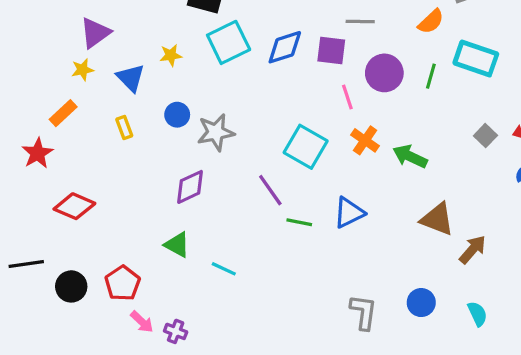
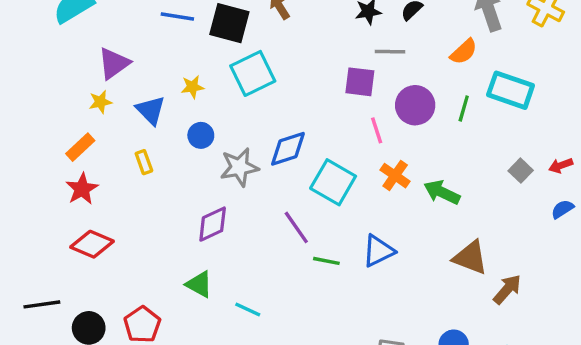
blue diamond: (285, 47) -> (288, 149), moved
blue circle: (177, 115) -> (201, 135), moved
red star: (37, 153) -> (82, 189), moved

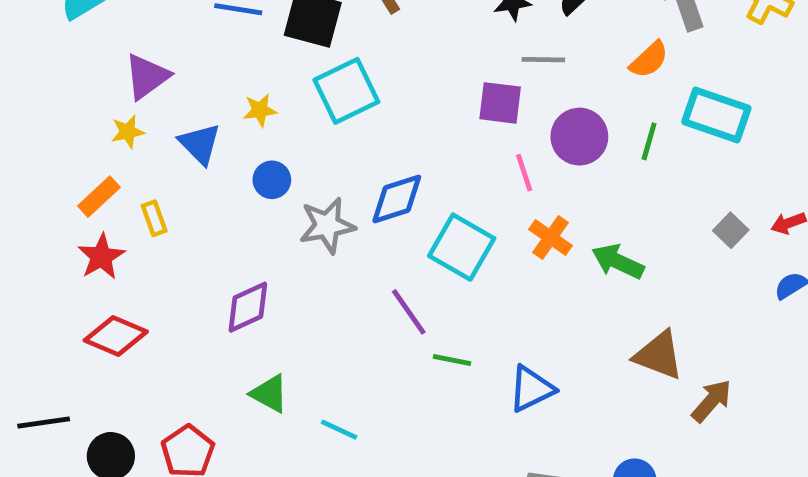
yellow rectangle: (144, 162) -> (154, 218), moved
purple diamond: (213, 224) -> (248, 307), moved
blue triangle: (378, 251) -> (531, 389), moved

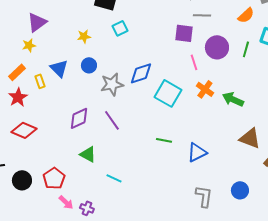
cyan square: (346, 91) -> (120, 28), size x0.6
blue triangle: (200, 144) -> (59, 68), moved
purple line: (409, 312) -> (112, 120), moved
cyan line: (339, 430) -> (114, 178), moved

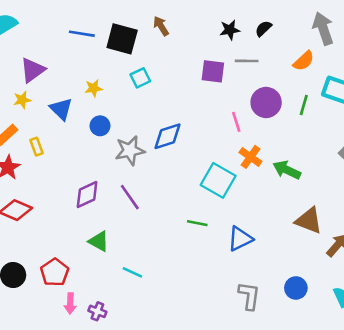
purple square: (184, 33) -> (213, 71), moved
blue triangle: (59, 68) -> (61, 109), moved
cyan square: (168, 93) -> (218, 180), moved
pink arrow: (66, 202) -> (70, 304), turned 49

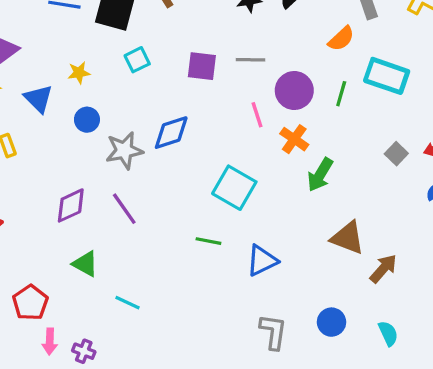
gray line: (247, 61) -> (251, 60), moved
purple square: (213, 71) -> (202, 66), moved
orange cross: (250, 157) -> (294, 139), moved
green arrow: (287, 170) -> (320, 175), turned -84

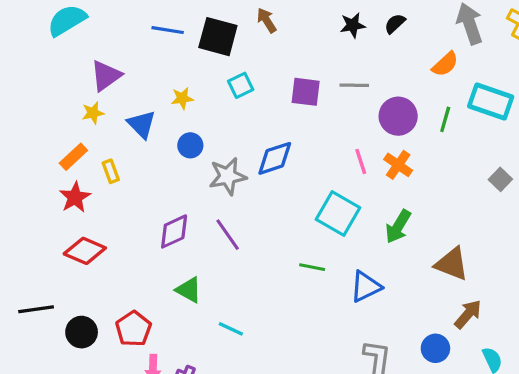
pink line: (257, 115) -> (361, 162), moved
green arrow: (320, 175) -> (398, 227), moved
brown arrow: (383, 269) -> (468, 314), moved

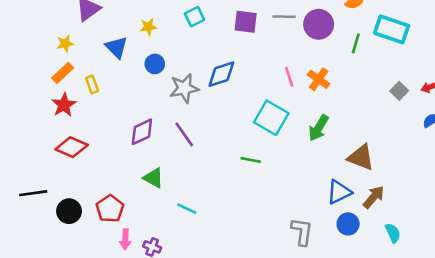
yellow star: (93, 113) -> (65, 43), moved
purple circle: (398, 116) -> (319, 24), moved
blue triangle: (366, 287) -> (339, 192), moved

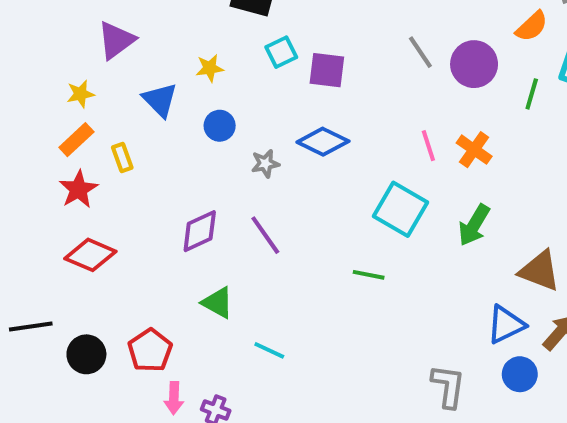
gray line: (284, 17) -> (420, 52), turned 55
purple square: (246, 22) -> (327, 70), moved
blue diamond: (221, 74) -> (323, 142), turned 44
gray star: (184, 88) -> (265, 163), size x0.6

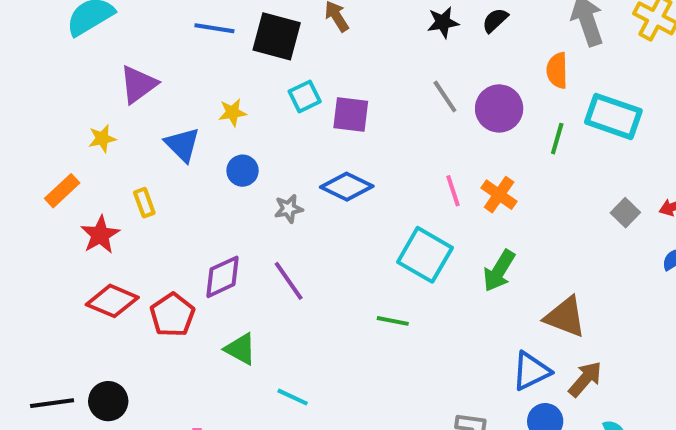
orange semicircle: (532, 26) -> (557, 70), turned 132
orange rectangle: (76, 140) -> (62, 191), moved
black line: (31, 327) -> (52, 403), moved
red pentagon: (150, 350) -> (172, 315), moved

